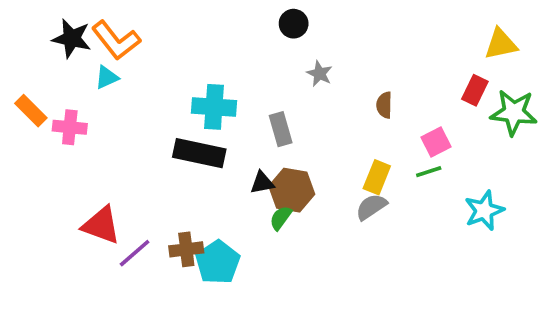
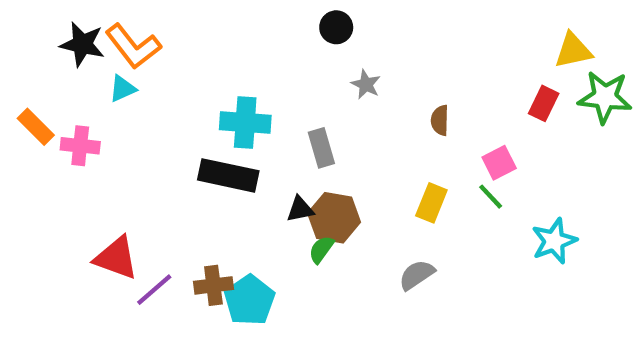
green star: (514, 112) -> (605, 97), moved
green line: (429, 172) -> (491, 197), turned 65
gray semicircle: (371, 207) -> (417, 275), moved

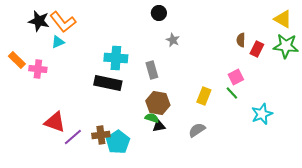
yellow triangle: (573, 51) -> (283, 19), moved, turned 42
brown semicircle: (440, 120) -> (241, 40), moved
black triangle: (300, 209) -> (159, 126), moved
green semicircle: (321, 249) -> (152, 118), turned 72

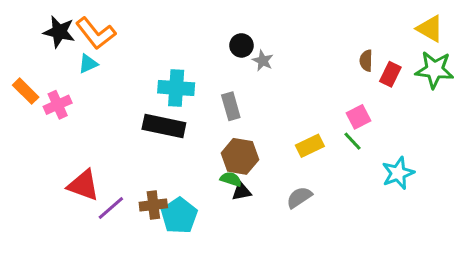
black circle: (159, 13) -> (241, 45), moved
pink cross: (38, 69) -> (58, 105), turned -30
yellow rectangle: (204, 96) -> (310, 146), turned 42

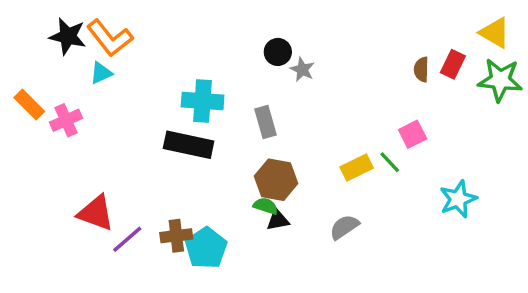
red rectangle: (390, 74) -> (453, 64), moved
green line: (352, 141) -> (390, 162), moved

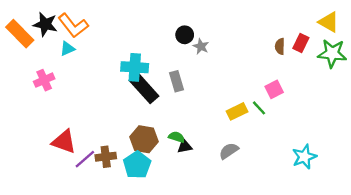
orange rectangle: (29, 104) -> (20, 34), moved, size x1.4
black rectangle: (189, 145) -> (144, 88), moved, turned 36
brown hexagon: (276, 180) -> (144, 139), moved
cyan star: (458, 199) -> (304, 157), moved
brown cross: (176, 236) -> (106, 157), moved

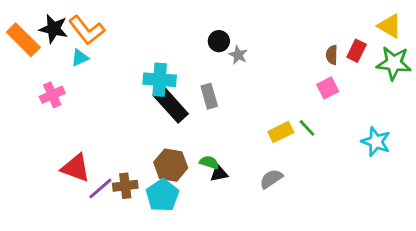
pink square: (274, 89) -> (328, 88), moved
cyan star: (304, 157) -> (376, 142), moved, turned -30

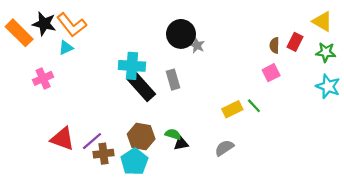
black circle: (219, 41) -> (181, 34), size x1.6
green star: (394, 63) -> (326, 52), size x0.7
cyan star: (376, 142) -> (328, 86), moved
purple line: (100, 188) -> (92, 141), moved

